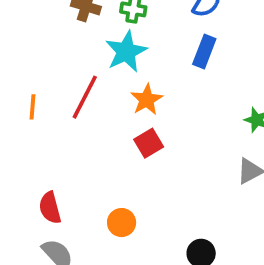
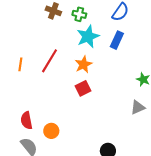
cyan star: (126, 52) -> (88, 37), moved
orange circle: (122, 223) -> (51, 131), moved

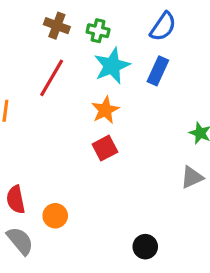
red line: (49, 61) -> (52, 78), moved

